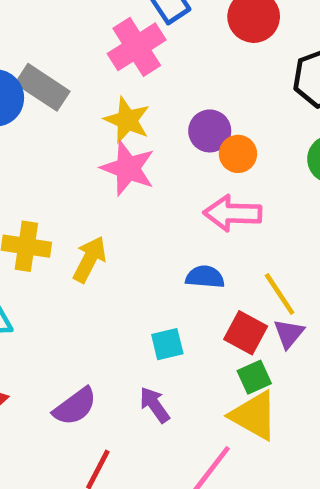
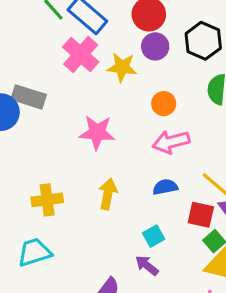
yellow star: (127, 120) -> (122, 67), moved
purple circle: (210, 131) -> (155, 46), moved
yellow arrow: (90, 259) -> (108, 194), moved
purple arrow: (154, 405) -> (147, 265), moved

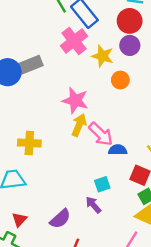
gray rectangle: (29, 97) -> (30, 65), turned -50
orange circle: (164, 104) -> (120, 80), moved
pink arrow: (171, 142) -> (101, 134), moved, turned -132
yellow arrow: (108, 194) -> (79, 125), moved

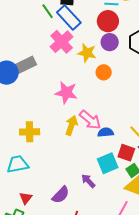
yellow arrow: (79, 125) -> (71, 125), moved
cyan square: (102, 184) -> (108, 163), moved, size x1.5

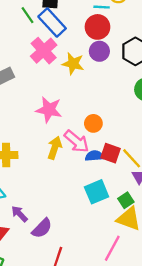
orange circle: (104, 72) -> (93, 123), moved
red square: (126, 153) -> (111, 153), moved
purple arrow: (88, 181) -> (19, 214), moved

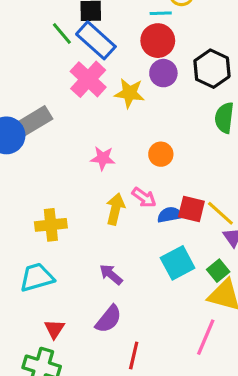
pink star: (49, 110) -> (103, 158), size x0.7
orange circle: (93, 123) -> (161, 154), moved
pink arrow: (77, 141) -> (144, 197), size x0.7
purple arrow: (19, 214) -> (111, 274), moved

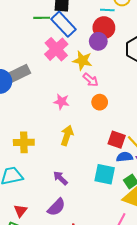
green line: (62, 33) -> (42, 18), turned -56
purple circle: (163, 73) -> (98, 41), moved
pink arrow: (144, 197) -> (91, 80), moved
blue semicircle: (170, 215) -> (125, 157), moved
cyan square: (178, 263) -> (105, 174), turned 35

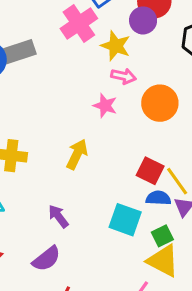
pink arrow: (91, 80) -> (124, 76), turned -35
pink star: (61, 102) -> (105, 106), moved
orange circle: (100, 102) -> (160, 103), moved, size x1.5

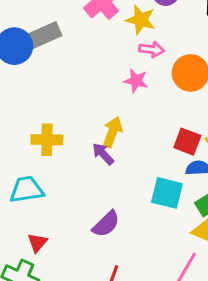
purple arrow: (58, 216) -> (103, 154), moved
purple semicircle: (46, 259) -> (106, 224), moved

